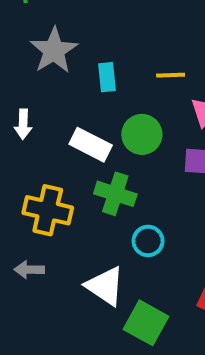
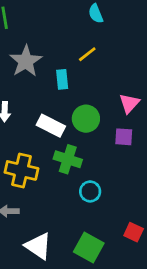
yellow line: (171, 75) -> (87, 54), moved, turned -36
white triangle: (105, 286) -> (38, 246), moved

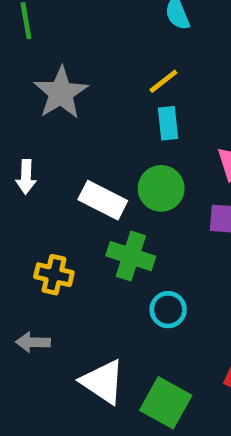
cyan rectangle: (62, 79) -> (168, 123), moved
yellow cross: (21, 170) -> (54, 275), size x0.7
white triangle: (38, 246) -> (103, 382), moved

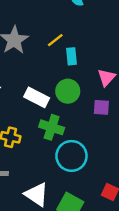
yellow line: (163, 81) -> (55, 40), moved
cyan circle: (168, 310) -> (71, 156), size x1.6

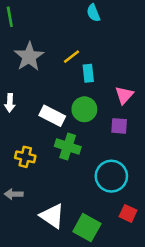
cyan circle: (71, 156) -> (111, 176), moved

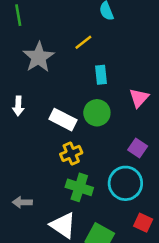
yellow line: (72, 57) -> (83, 42), moved
purple square: (119, 126) -> (138, 148), moved, turned 30
green cross: (68, 147) -> (79, 187), moved
yellow cross: (25, 157) -> (71, 153), moved, turned -36

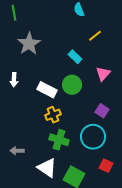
yellow line: (83, 42) -> (95, 36), moved
cyan rectangle: (101, 75) -> (75, 57), turned -40

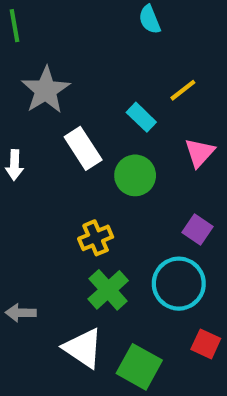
yellow line: (95, 36) -> (183, 90), moved
white rectangle: (47, 90) -> (83, 148), moved, turned 30
green cross: (59, 140) -> (108, 290), turned 30

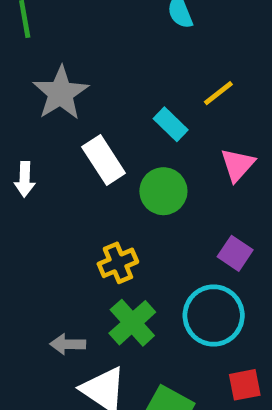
gray arrow: (21, 313) -> (68, 344), moved
red square: (206, 344) -> (245, 385), turned -36

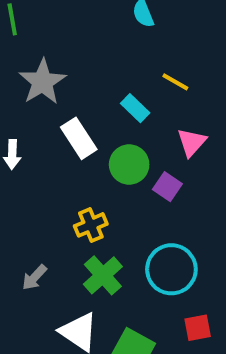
yellow line: (218, 93) -> (175, 82), turned 68
purple square: (235, 253) -> (167, 187), moved
gray arrow: (68, 344) -> (34, 277), moved, turned -48

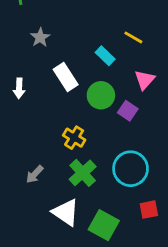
gray star: (42, 82) -> (40, 37), size x0.6
yellow cross: (91, 225) -> (74, 138), turned -35

